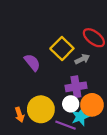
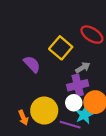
gray arrow: (82, 59) -> (83, 68), moved

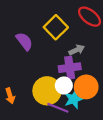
yellow circle: (44, 111) -> (47, 91), moved

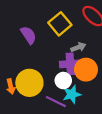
orange circle: (86, 87) -> (86, 70), moved
yellow circle: (47, 91) -> (29, 83), moved

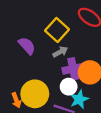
gray arrow: (78, 47) -> (60, 52), moved

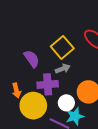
purple cross: (73, 69) -> (48, 84), moved
orange arrow: (16, 100) -> (16, 90), moved

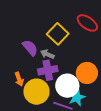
gray arrow: (63, 69) -> (47, 54), moved, turned -128
white circle: (66, 103) -> (67, 86), size x1.5

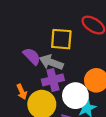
yellow square: (58, 34) -> (61, 39), turned -35
gray arrow: (47, 54) -> (51, 62), size x1.5

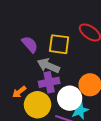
purple semicircle: (32, 56) -> (30, 44), moved
orange arrow: (22, 92) -> (19, 92), turned 72

